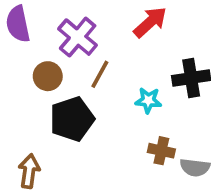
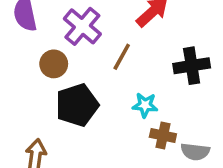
brown line: (100, 74) -> (122, 57), moved
cyan star: (148, 100) -> (145, 105), moved

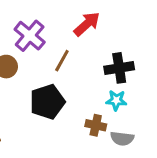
black pentagon: (77, 105) -> (47, 102), moved
cyan star: (145, 105) -> (116, 100), moved

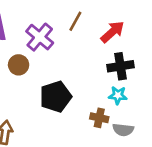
red arrow: (87, 24) -> (113, 32), moved
brown line: (62, 61) -> (75, 21), moved

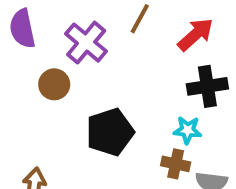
cyan star: (118, 95) -> (188, 130), moved

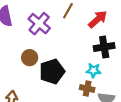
brown circle: (54, 84) -> (30, 58), moved

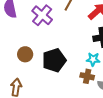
brown circle: (30, 58) -> (25, 54), moved

